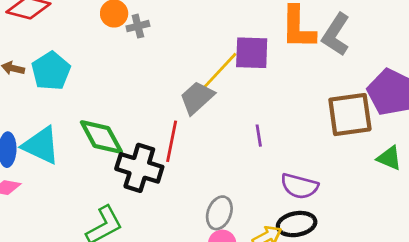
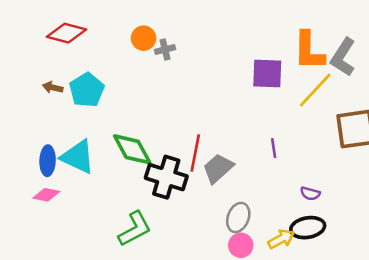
yellow line: (219, 71) -> (315, 90), moved
gray trapezoid: (197, 98) -> (218, 168), moved
purple semicircle: (299, 186) -> (310, 193), size x0.6

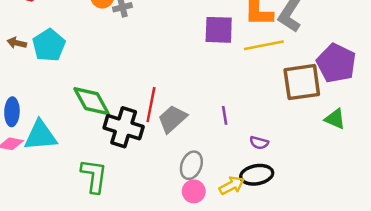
yellow line: (315, 90) -> (264, 45), turned 36
purple line: (274, 148) -> (225, 115), moved
cyan triangle: (78, 157) -> (40, 136), moved, turned -30
green L-shape: (135, 229) -> (94, 176), turned -54

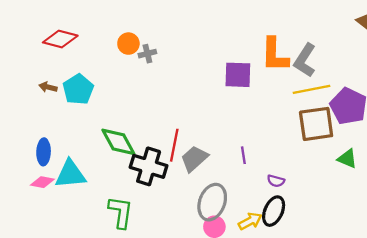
yellow line: (264, 45) -> (312, 89), moved
gray ellipse: (191, 165) -> (212, 202), size x1.4
black ellipse: (257, 175) -> (274, 211), turned -56

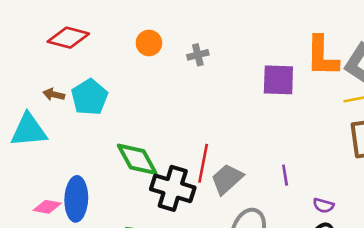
gray cross: (147, 54) -> (198, 55), moved
blue ellipse: (44, 152) -> (76, 199), moved, size x1.4
cyan triangle: (70, 174) -> (29, 130), moved

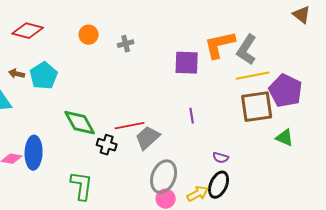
orange L-shape: (322, 56) -> (220, 45), turned 76
red line: (203, 163) -> (130, 126), turned 68
purple line: (285, 175) -> (192, 116), moved
black cross: (173, 188) -> (107, 145), size x0.6

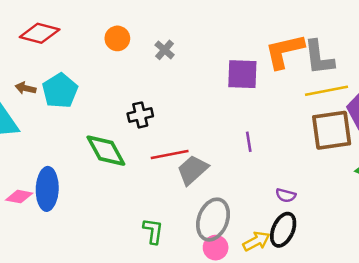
gray cross: (126, 44) -> (165, 50), turned -35
gray L-shape: (247, 50) -> (319, 58), turned -40
black cross: (107, 145) -> (140, 115), moved, turned -30
green L-shape: (82, 186) -> (153, 231), moved, size x0.7

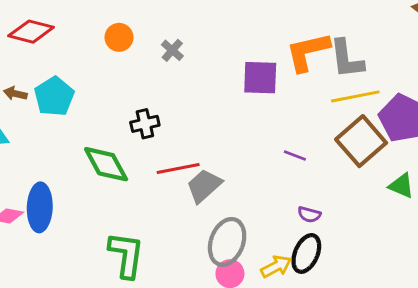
brown square: (332, 130) -> (361, 141), turned -33
purple line: (249, 142) -> (295, 155), moved, turned -60
green L-shape: (153, 231) -> (126, 255), moved, size x1.6

